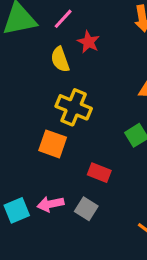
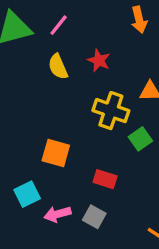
red star: (88, 42) -> (99, 61), moved
yellow cross: (74, 107) -> (111, 111), moved
cyan square: (17, 210) -> (27, 194), moved

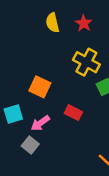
pink arrow: (58, 214) -> (40, 123), moved, turned -30
gray square: (94, 217) -> (30, 145), moved

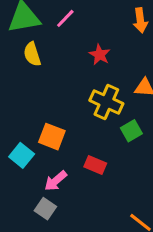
yellow semicircle: (52, 23) -> (32, 54), moved
cyan square: (13, 114) -> (22, 155), moved, turned -30

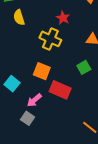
yellow cross: (106, 102) -> (50, 39), moved
orange square: (52, 137) -> (42, 71), moved
red rectangle: (95, 165) -> (60, 90), size x1.5

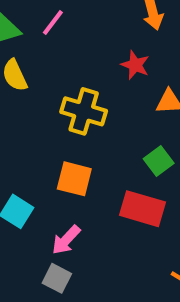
red star: (63, 18) -> (135, 65), moved
red rectangle: (60, 90) -> (142, 209), moved

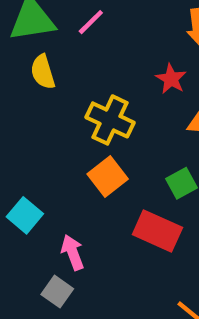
orange square: (74, 179) -> (108, 176), moved, turned 30
pink arrow: (66, 240) -> (73, 252), turned 108

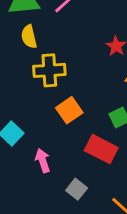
yellow cross: (110, 120) -> (49, 70), moved, turned -32
gray square: (57, 292) -> (77, 189), moved

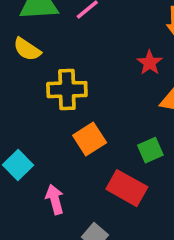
yellow semicircle: (29, 37) -> (27, 49), moved, turned -45

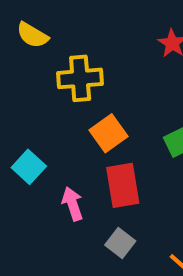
red rectangle: (127, 188) -> (123, 185), moved, turned 54

